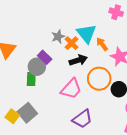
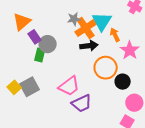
orange cross: (72, 43) -> (86, 28), size x1.5
purple rectangle: (45, 57) -> (35, 37), moved
pink trapezoid: (71, 89) -> (69, 86), moved

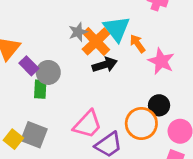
orange circle: (106, 68) -> (141, 124), moved
gray square: (30, 87) -> (34, 135), turned -30

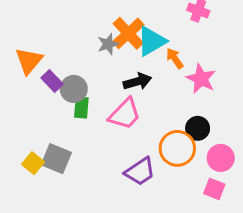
cyan triangle: (117, 29) -> (152, 41), turned 36
orange cross: (96, 41) -> (128, 33), moved
green rectangle: (40, 89) -> (81, 108), moved
pink trapezoid: (88, 124) -> (125, 114), moved

